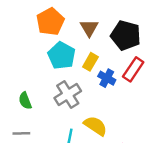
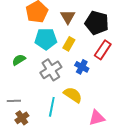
cyan pentagon: (62, 55) -> (46, 39), turned -30
blue cross: (107, 78) -> (82, 67), moved
green semicircle: (25, 101) -> (19, 60), moved, turned 80

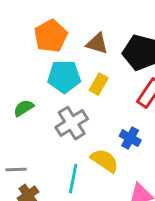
brown triangle: (68, 17) -> (97, 44), turned -42
blue cross: (82, 67) -> (130, 138), moved

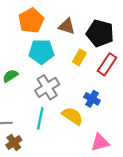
yellow rectangle: (99, 84) -> (79, 57), moved
cyan line: (73, 179) -> (40, 118), moved

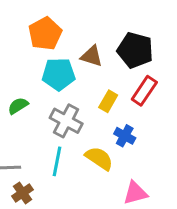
brown triangle: (67, 26) -> (92, 56), moved
yellow rectangle: (79, 57) -> (108, 101), moved
gray cross: (47, 87) -> (66, 121), turned -30

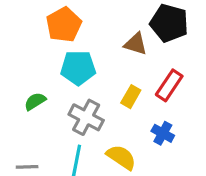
black pentagon: (135, 50) -> (169, 23), moved
brown triangle: (92, 56) -> (136, 44), moved
blue cross: (125, 136) -> (163, 133), moved

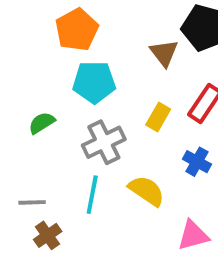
brown triangle: (136, 44) -> (164, 53), turned 35
gray cross: (86, 117) -> (104, 142), turned 36

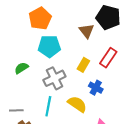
blue cross: (197, 162) -> (96, 88), moved

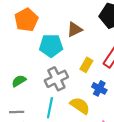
orange pentagon: (40, 18) -> (26, 20), moved
brown triangle: (86, 31) -> (75, 29), moved, turned 42
green semicircle: (21, 68) -> (19, 81), moved

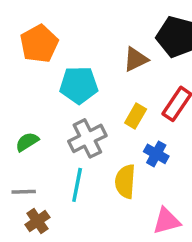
brown triangle: (75, 29) -> (136, 59), moved
yellow semicircle: (80, 106) -> (125, 181), turned -120

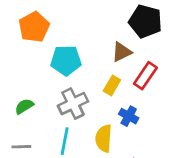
brown triangle: (136, 59) -> (122, 52), moved

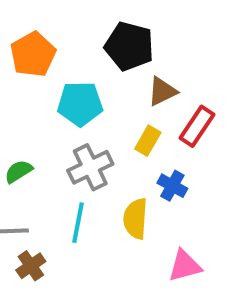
black pentagon: (145, 21) -> (129, 46), moved

